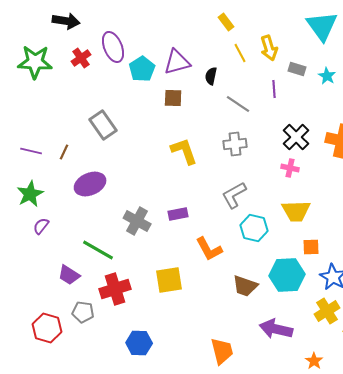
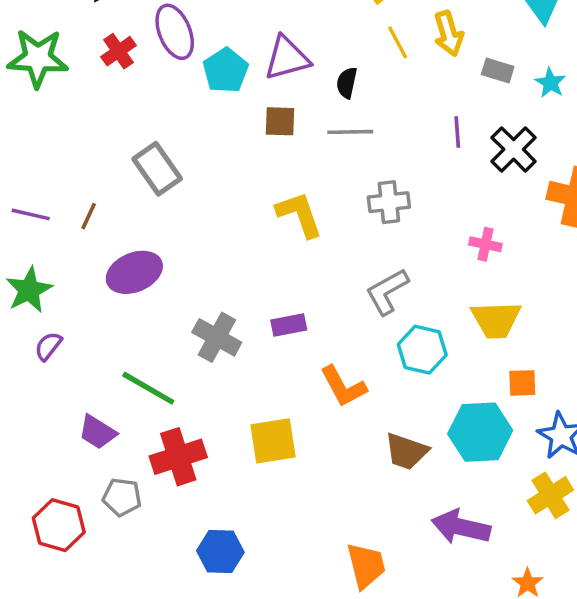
purple line: (274, 89) -> (457, 132), moved
gray line: (238, 104) -> (350, 132), moved, turned -35
black cross: (296, 137) -> (514, 149), moved

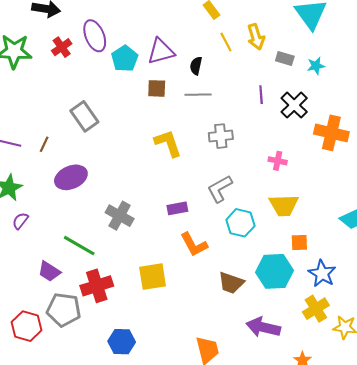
cyan star: (550, 83) -> (316, 66), turned 30
purple rectangle: (289, 325) -> (177, 208), moved
gray pentagon: (122, 497) -> (64, 310), size x1.5

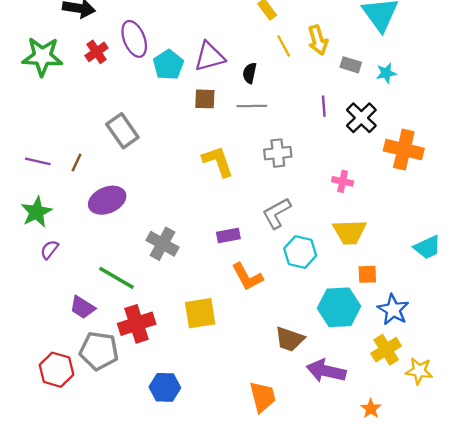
brown trapezoid: (231, 283) -> (290, 339), moved

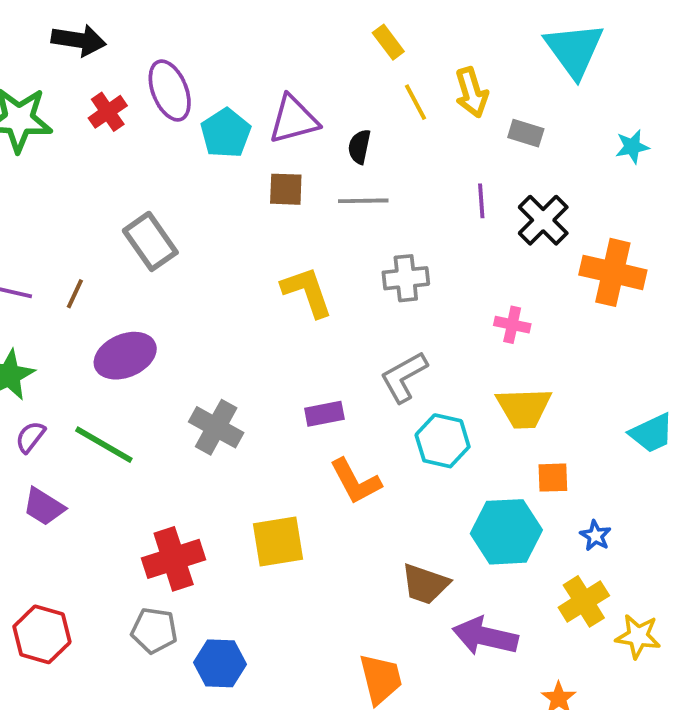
cyan star: (386, 73) -> (632, 147), moved
green line: (117, 278) -> (104, 445), moved
purple trapezoid: (82, 307) -> (44, 507), moved
blue star: (393, 310) -> (595, 536), size x0.6
gray pentagon: (99, 351) -> (154, 630), moved, size x0.7

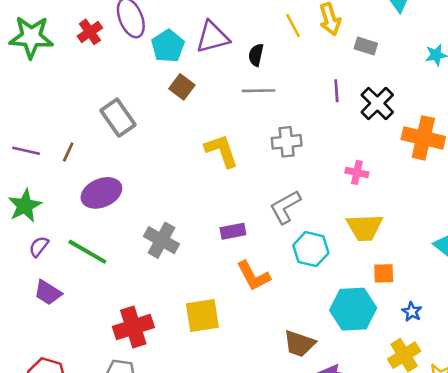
brown square: (286, 189) -> (182, 87), moved, turned 35

